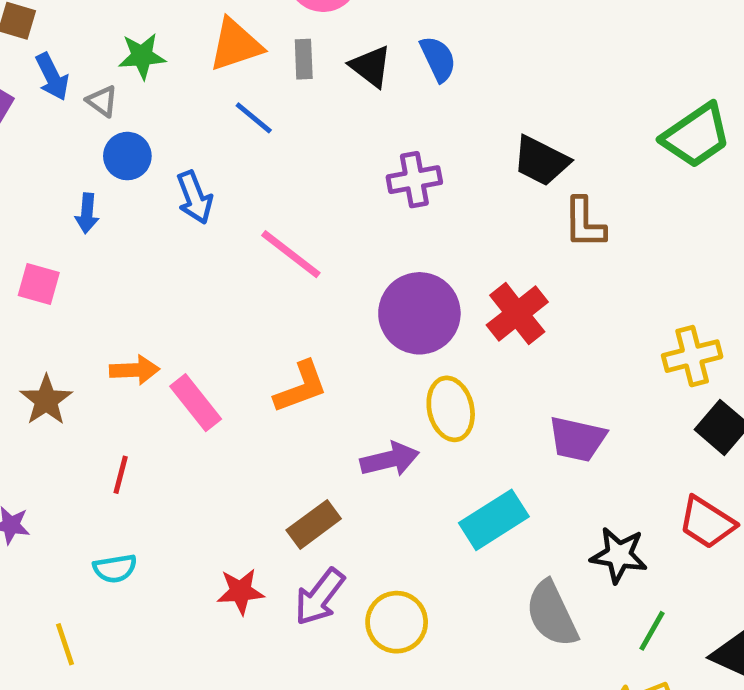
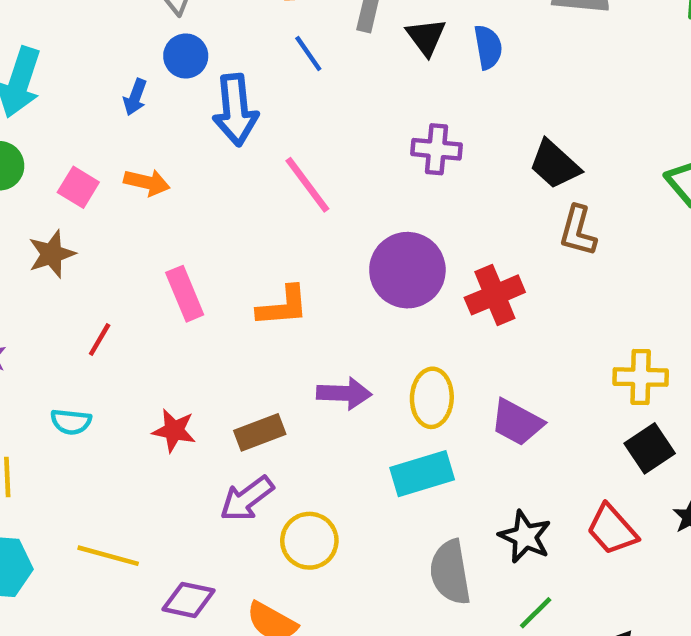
blue arrow: (195, 197) -> (235, 110), size x1.4
pink square: (39, 284) -> (78, 187), moved
orange arrow: (135, 370) -> (147, 182), moved
yellow ellipse: (451, 409) -> (432, 398), moved
red star: (241, 591) -> (174, 430), moved

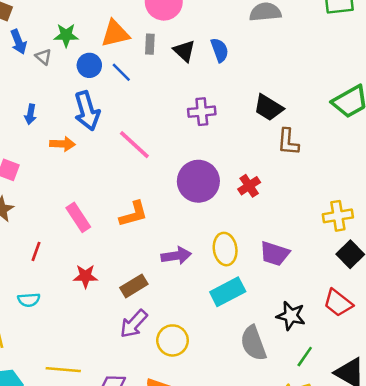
blue circle: (186, 56) -> (89, 65), moved
orange arrow: (147, 182) -> (62, 144), moved
red cross: (495, 295) -> (249, 186), size x0.7
red star: (174, 430) -> (85, 276), moved

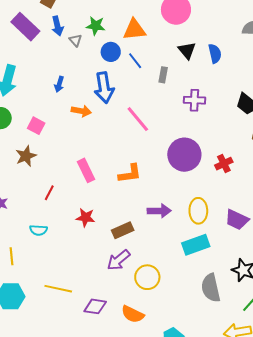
gray rectangle: (150, 44) -> (163, 75), moved

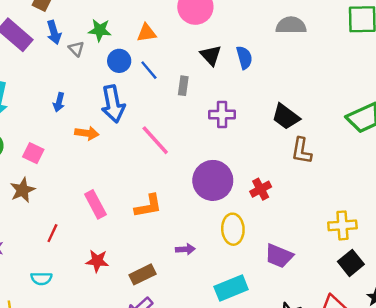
orange triangle: (134, 30) -> (146, 33), size x0.7
purple arrow: (159, 211) -> (185, 249), size x0.7
yellow ellipse: (198, 211) -> (233, 229), moved

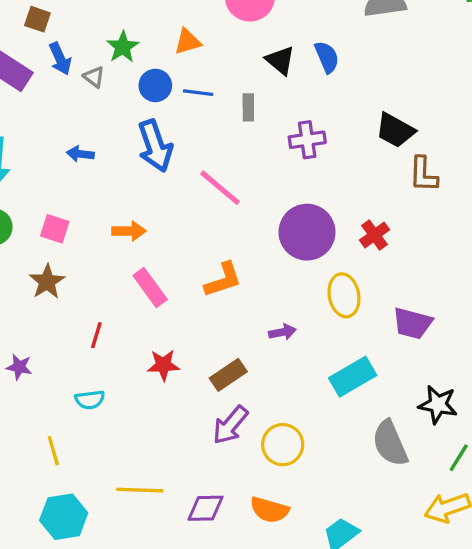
green star: (100, 30) -> (123, 47), turned -30
blue line: (149, 70) -> (198, 93), turned -35
blue arrow: (59, 102) -> (80, 154), turned 90
orange arrow: (87, 133) -> (129, 231), moved

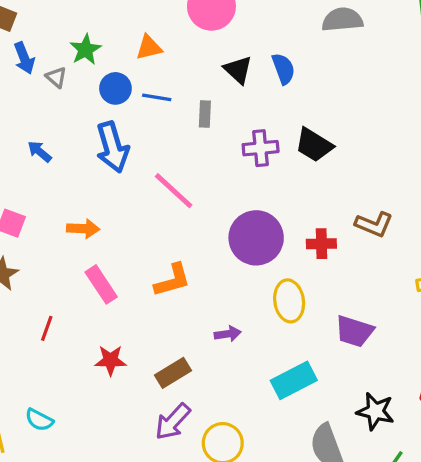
black trapezoid: (395, 130) -> (314, 145), moved
blue arrow: (80, 154) -> (40, 151), turned 30
brown L-shape: (423, 174) -> (374, 224), moved, turned -72
red cross: (374, 235) -> (321, 244), turned 32
cyan semicircle: (90, 400) -> (39, 420), moved, turned 32

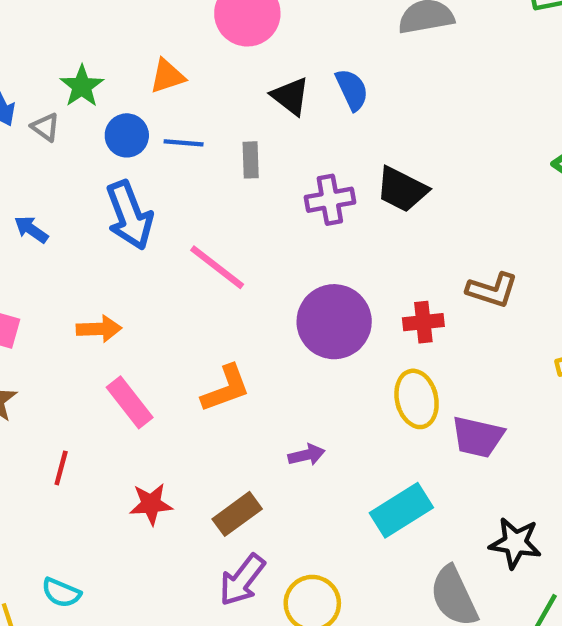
yellow ellipse: (289, 301) -> (417, 399), moved

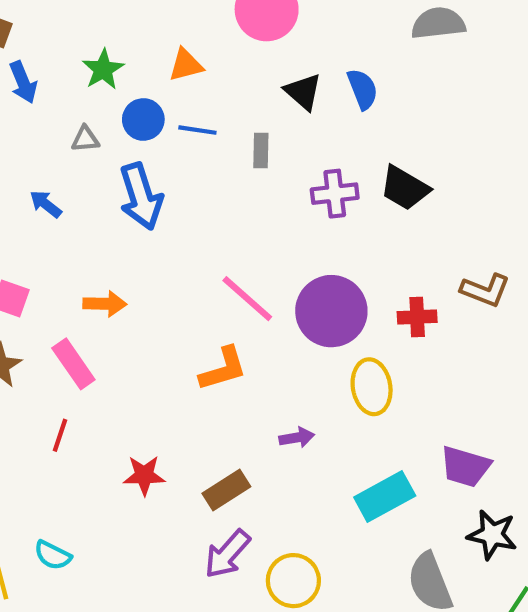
gray triangle: (45, 127) -> (85, 139), moved, turned -44
pink line: (217, 267) -> (247, 299), moved
yellow ellipse: (417, 399) -> (372, 387), moved
pink rectangle: (130, 402) -> (73, 364), moved
purple trapezoid: (478, 437) -> (465, 467), moved

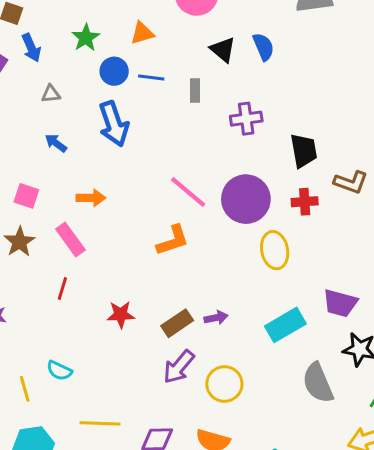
gray triangle: (85, 139) -> (51, 94), moved
black trapezoid: (405, 188) -> (304, 151), moved, turned -129
blue arrow: (46, 204) -> (56, 143), moved
purple arrow: (297, 438) -> (216, 318), moved

